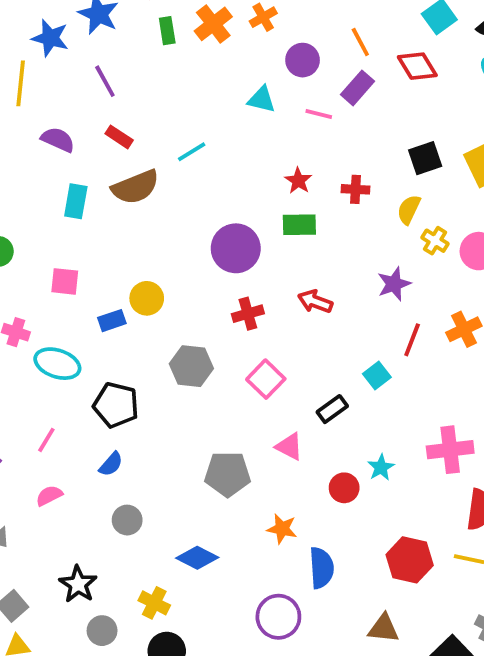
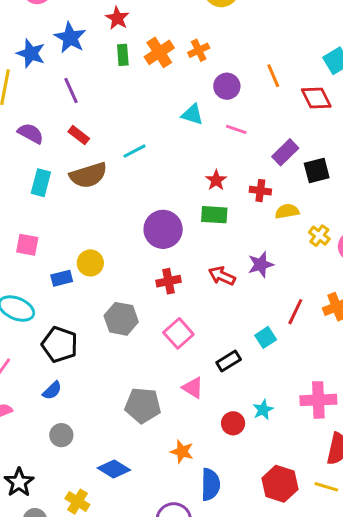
purple rectangle: (358, 88) -> (285, 152), moved
yellow semicircle: (409, 210) -> (287, 211), moved, turned 50
purple star: (394, 284) -> (261, 265), moved

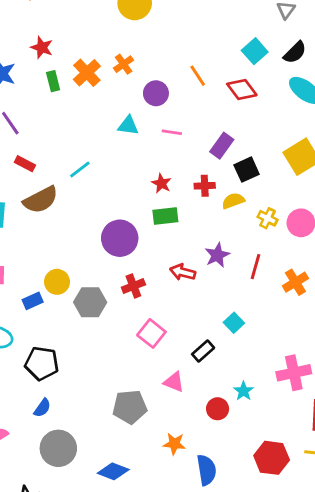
black square: (317, 170) -> (247, 170), moved
red line: (295, 312) -> (255, 267), moved
gray hexagon: (121, 319) -> (90, 302), moved
gray circle: (61, 435) -> (58, 448), size x1.6

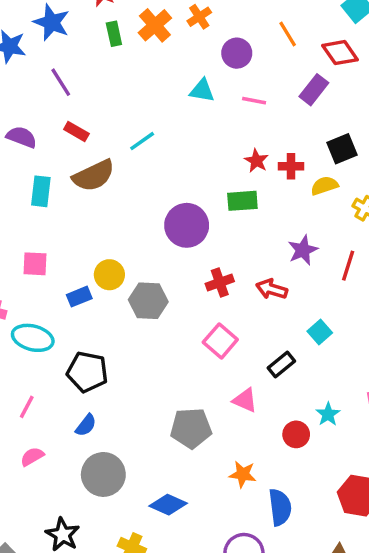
purple rectangle: (222, 146) -> (314, 90), moved
red star: (161, 183) -> (256, 161), moved
red arrow: (183, 272) -> (272, 289), moved
red cross: (133, 286) -> (220, 283), moved

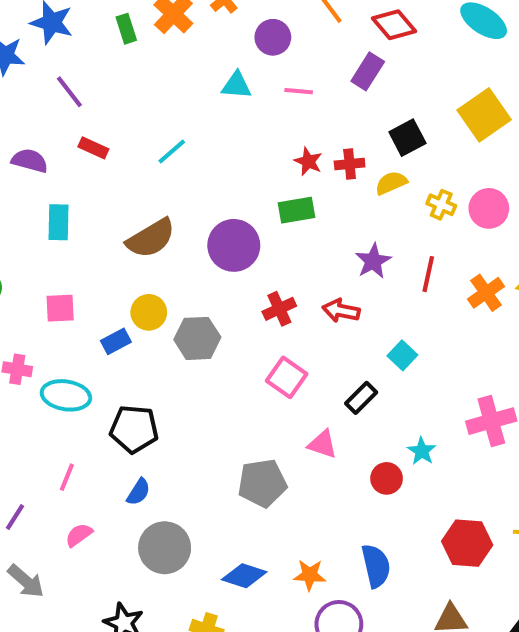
brown semicircle: (94, 176) -> (151, 238), moved
orange star: (243, 474) -> (310, 575), moved

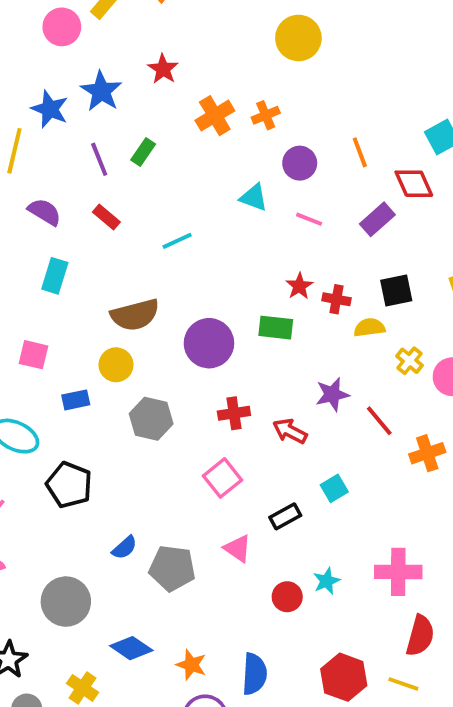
green rectangle: (126, 29) -> (143, 152), moved, turned 36
red line: (428, 274) -> (379, 421), turned -68
yellow circle: (149, 312) -> (116, 365), moved
blue semicircle: (139, 492) -> (124, 548), moved

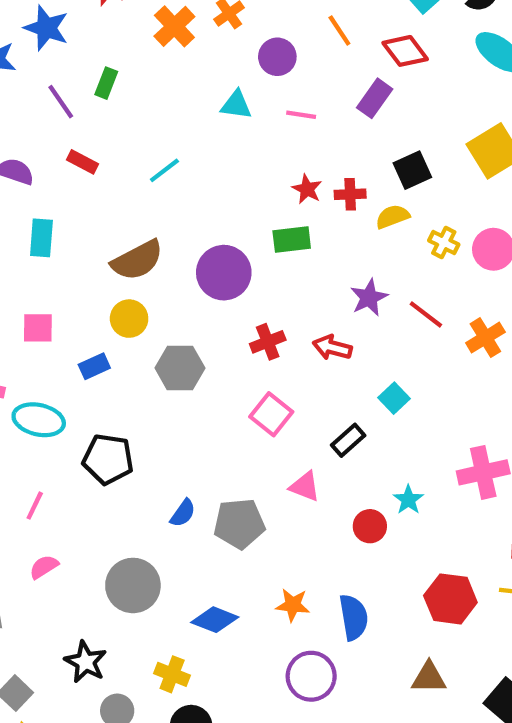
orange star: (191, 665) -> (293, 605), moved

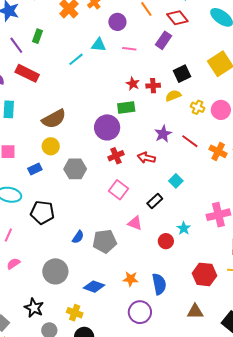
red rectangle: (83, 162) -> (27, 73), size x1.6
cyan line: (164, 170) -> (76, 59), moved
purple circle: (224, 273) -> (107, 127), moved
orange cross: (485, 338) -> (218, 151), turned -30

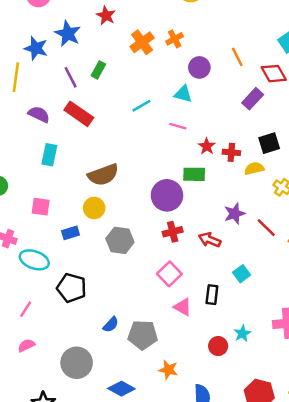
cyan triangle: (99, 45) -> (183, 94), moved
pink line: (129, 49) -> (178, 126), moved
black rectangle: (155, 201) -> (212, 295), turned -49
pink triangle: (135, 223) -> (183, 307), moved
orange star: (131, 279) -> (168, 370), moved

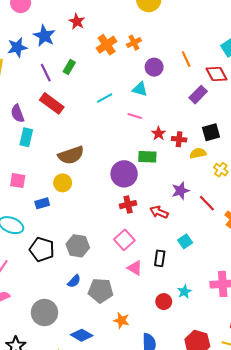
blue star: (36, 48) -> (17, 47), turned -30
purple semicircle: (39, 114) -> (18, 113), moved, turned -138
gray hexagon: (120, 240) -> (78, 246), moved

